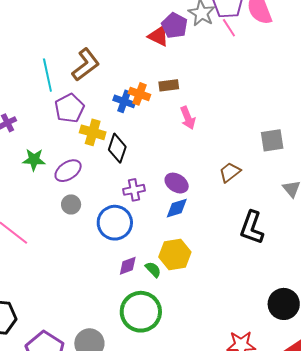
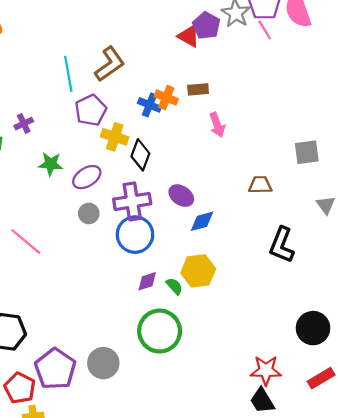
brown trapezoid: (230, 172) -> (260, 185), turned 35
purple ellipse: (177, 183) -> (181, 196), moved
purple cross: (134, 190) -> (132, 201), moved, size x1.6

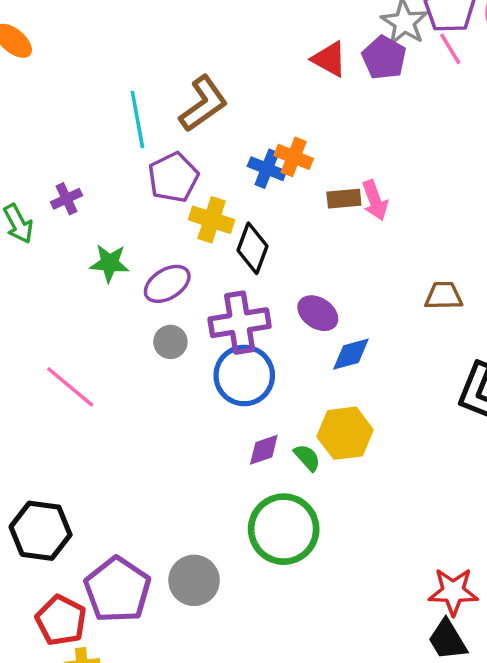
purple pentagon: (206, 26) -> (384, 58), moved
brown rectangle: (198, 89) -> (344, 199), moved

